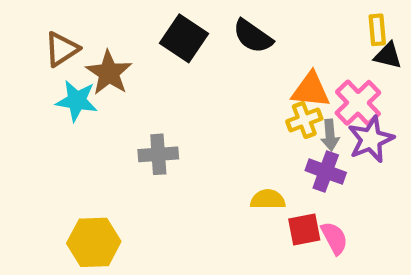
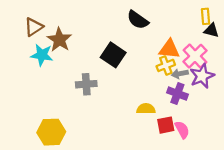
black square: (184, 38) -> (113, 55), moved
gray arrow: (330, 135) -> (180, 74), turned 84

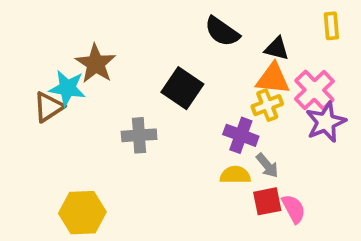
brown triangle: (34, 27) -> (48, 107), moved
black triangle: (211, 30) -> (277, 49), moved
gray arrow: (180, 74) -> (267, 165), moved, turned -119
purple cross: (177, 94) -> (241, 135), moved

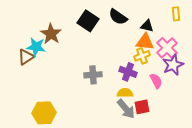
black square: (182, 88) -> (88, 21), moved
gray cross: (139, 135) -> (93, 75), moved
gray arrow: (267, 165) -> (126, 109), moved, size x1.5
pink semicircle: (294, 209) -> (156, 81), moved

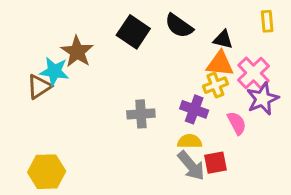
yellow hexagon: (44, 113) -> (47, 172), moved

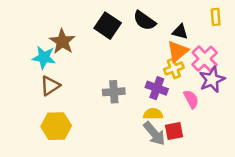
orange triangle: (220, 64) -> (178, 51), turned -45
brown triangle: (39, 87) -> (50, 86), moved
yellow hexagon: (47, 172) -> (56, 126), moved

